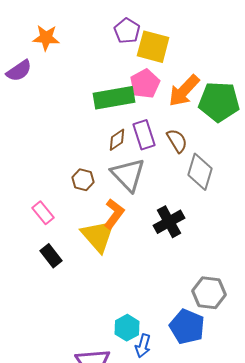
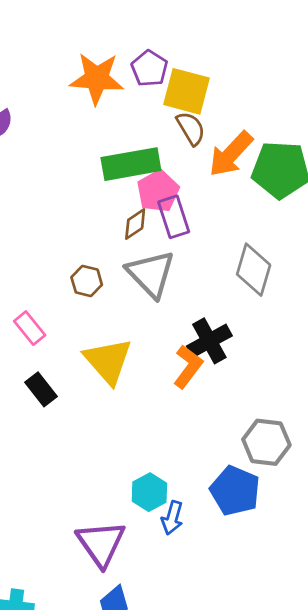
orange star: (46, 38) -> (97, 78), moved, size x1.4
pink pentagon: (145, 84) -> (158, 191), moved
brown semicircle: (177, 141) -> (191, 128), moved
orange L-shape: (114, 214) -> (188, 367), moved

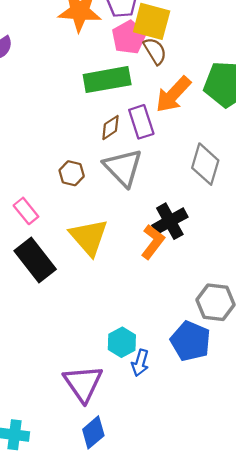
orange arrow: (231, 154) -> (173, 94), moved
pink pentagon: (158, 191) -> (129, 37), moved
black rectangle: (41, 389) -> (35, 260), size x1.6

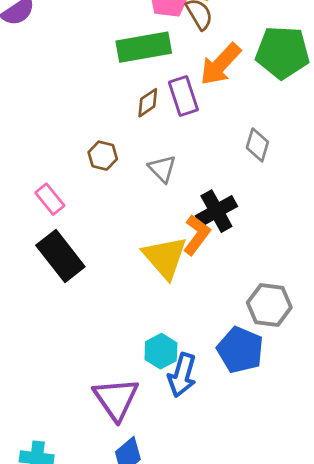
gray diamond: (205, 164) -> (257, 145), size x0.7
gray triangle: (123, 168) -> (162, 169), moved, size x0.6
yellow triangle: (89, 237) -> (165, 257), moved
blue arrow: (140, 363) -> (182, 375), size x1.4

